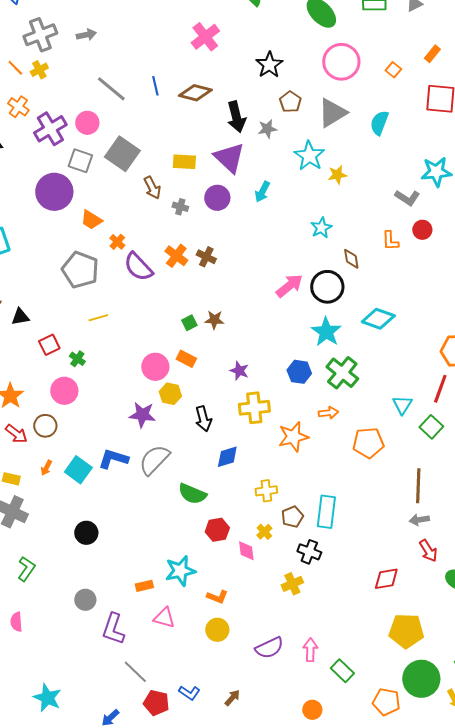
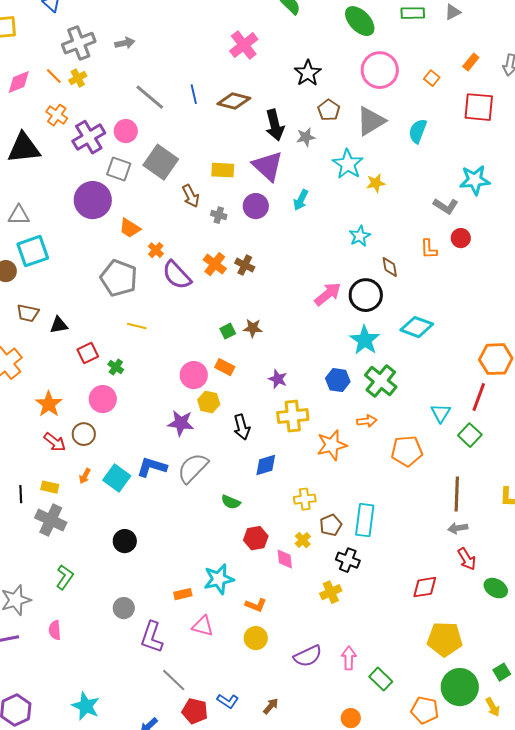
yellow line: (98, 318) -> (137, 326), turned 30
green semicircle: (192, 494) -> (231, 502), size x0.7

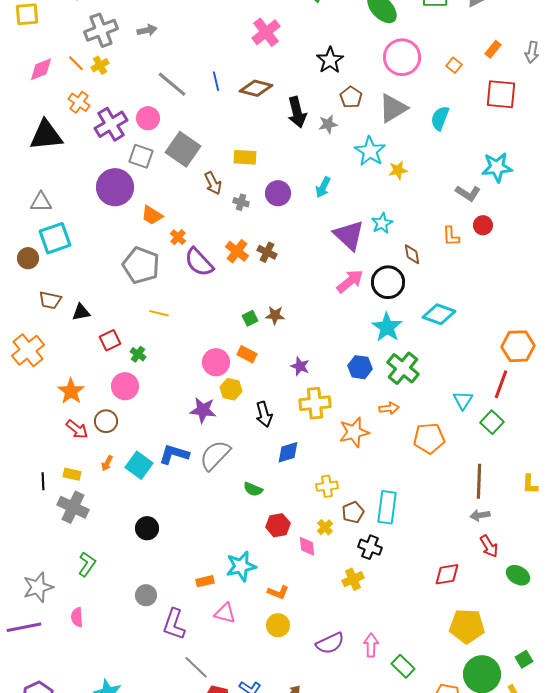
purple triangle: (268, 166) -> (349, 235), moved

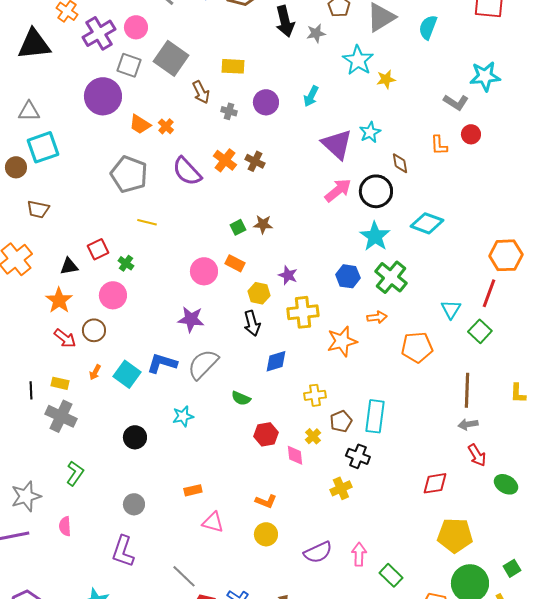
orange cross: (178, 237) -> (166, 126), moved
black triangle: (81, 312) -> (69, 266), moved
yellow hexagon: (231, 389) -> (259, 293), moved
cyan star: (241, 566) -> (183, 416), moved, size x0.7
purple L-shape: (174, 624) -> (123, 551), moved

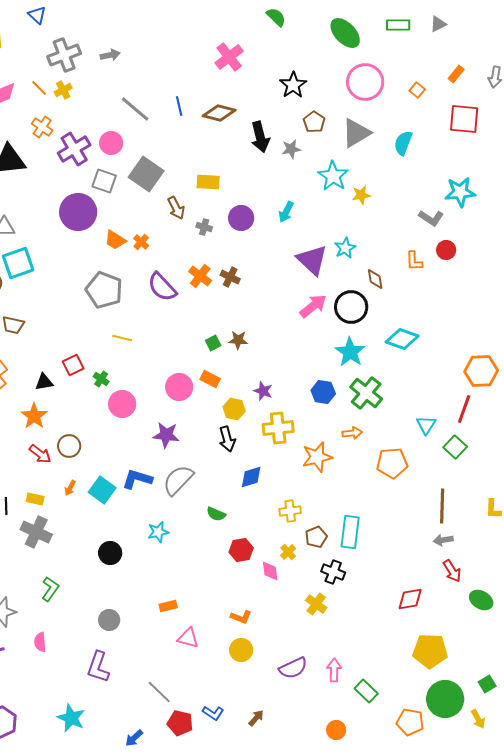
pink circle: (113, 295) -> (122, 404), moved
yellow cross: (341, 488) -> (316, 604), turned -30

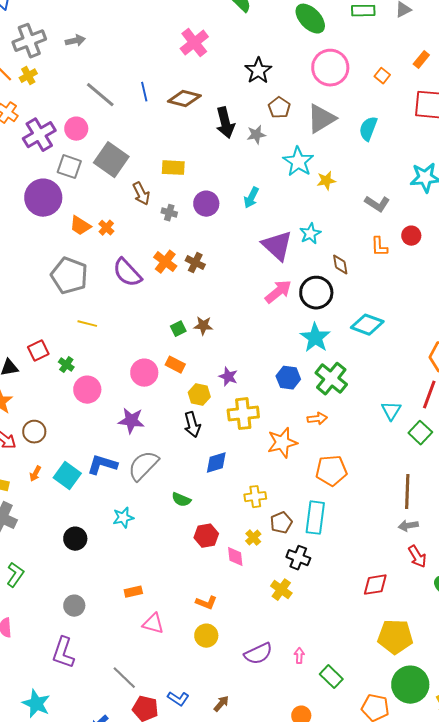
gray L-shape: (431, 218) -> (377, 204), moved
orange pentagon: (392, 463) -> (331, 471), moved
pink arrow: (334, 670) -> (299, 656), size x0.7

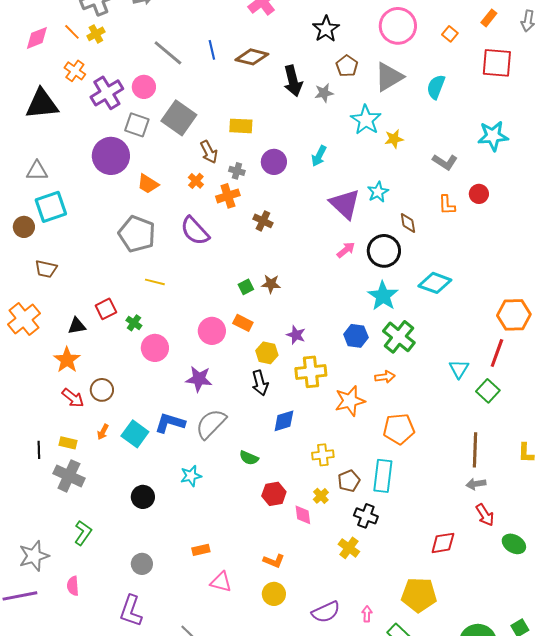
orange cross: (106, 228) -> (196, 181), moved
orange cross: (165, 262) -> (228, 196), moved, turned 35
pink arrow: (278, 292) -> (346, 250), size x0.7
yellow pentagon: (395, 637) -> (419, 595), moved

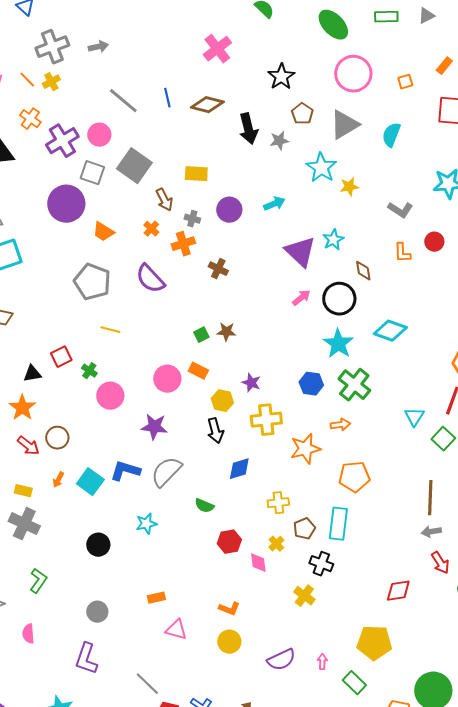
orange square: (450, 34) -> (405, 82), turned 35
cyan arrow: (319, 156) -> (274, 204), turned -140

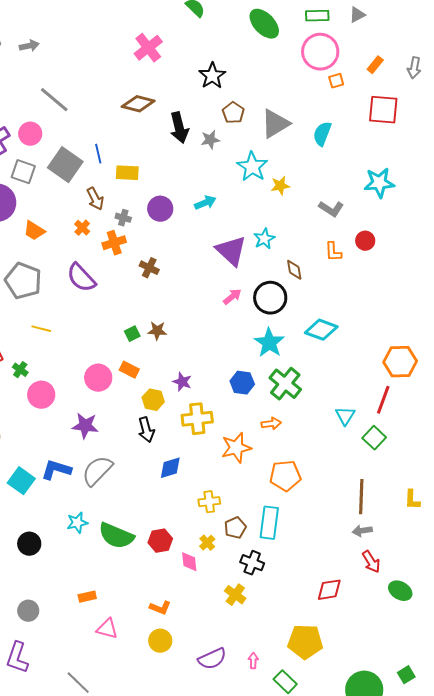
pink circle: (353, 74) -> (320, 52), moved
blue line: (167, 98) -> (98, 154), moved
green semicircle: (204, 506) -> (116, 536), moved, size x1.8

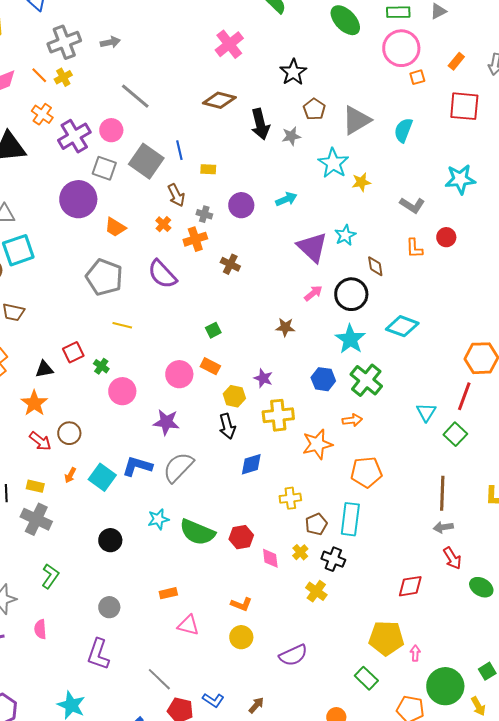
yellow rectangle: (127, 173) -> (208, 169), size x0.7
brown star: (157, 331) -> (285, 327), moved
yellow cross: (207, 543) -> (300, 552), moved
pink arrow: (253, 661) -> (415, 653), moved

